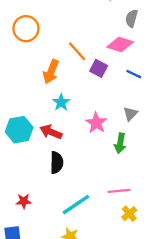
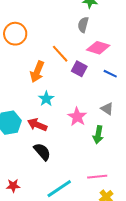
gray semicircle: (132, 18) -> (83, 25), moved
gray triangle: (130, 114) -> (107, 109), turned -40
black semicircle: (57, 163) -> (42, 152), turned -42

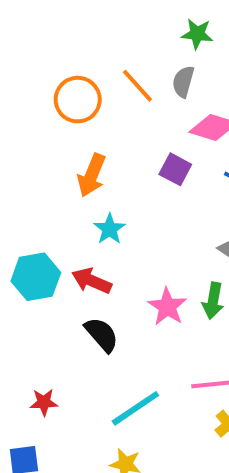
orange circle: (15, 34) -> (78, 100), moved
orange line: (60, 54) -> (137, 86), moved
pink star: (77, 117) -> (167, 307), moved

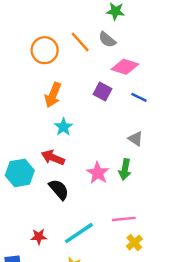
gray semicircle: (183, 82) -> (107, 40), turned -66
cyan hexagon: (36, 277) -> (20, 173), moved
red star: (44, 402) -> (39, 237), moved

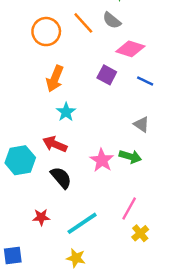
green arrow: (125, 169) -> (130, 157), turned -84
pink line: (124, 219) -> (129, 208), turned -55
red star: (39, 237) -> (41, 217), moved

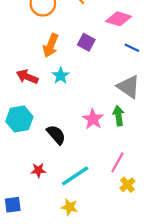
purple square: (107, 75) -> (86, 42), moved
gray triangle: (141, 124) -> (129, 87), size x1.6
red arrow: (55, 144) -> (27, 77), moved
green arrow: (130, 157) -> (119, 116), turned -114

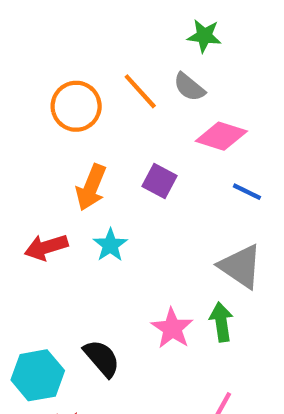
red arrow: (27, 77) -> (46, 247), turned -40
cyan hexagon: (19, 119) -> (38, 375), moved

